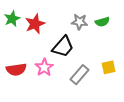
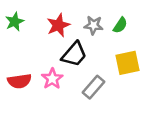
green semicircle: (102, 22) -> (120, 25), turned -40
red star: (35, 24) -> (58, 25), moved
yellow square: (109, 67) -> (128, 63), moved, size x1.5

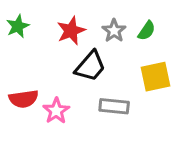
gray star: (94, 25) -> (114, 31), turned 30
pink star: (52, 79) -> (56, 111), moved
gray rectangle: (94, 87) -> (114, 106), turned 55

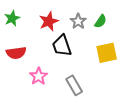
black trapezoid: (90, 66) -> (62, 46), turned 120
red semicircle: (24, 99) -> (16, 53), moved
gray rectangle: (114, 106) -> (74, 85), moved, turned 54

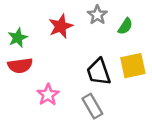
green star: (12, 18) -> (18, 38), moved
gray star: (78, 21) -> (97, 15), moved
black trapezoid: (62, 46) -> (99, 72), moved

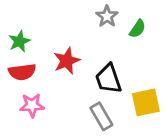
red star: (61, 26) -> (67, 61), moved
yellow square: (133, 66) -> (146, 102), moved
pink star: (48, 95) -> (32, 105), moved, turned 30

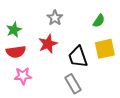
gray star: (107, 16) -> (55, 18), moved
yellow square: (146, 102) -> (105, 49), moved

